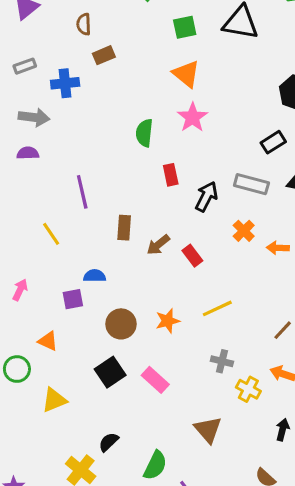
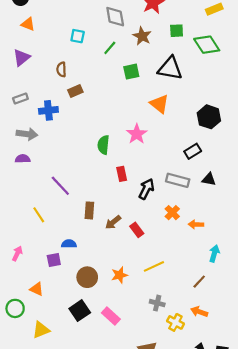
orange triangle: (186, 74) -> (159, 104), moved
purple line: (82, 192) -> (60, 186), turned -30

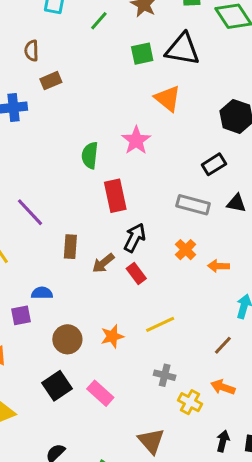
green square: (131, 72) -> (142, 54), moved
red rectangle: (122, 174) -> (115, 196), size x1.5
black arrow: (146, 189) -> (135, 238), moved

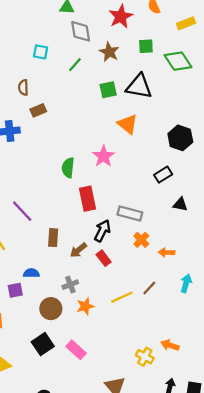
gray rectangle: (193, 205) -> (130, 214), moved
brown line: (223, 345) -> (149, 288), moved
gray cross: (165, 375) -> (70, 285), moved, turned -35

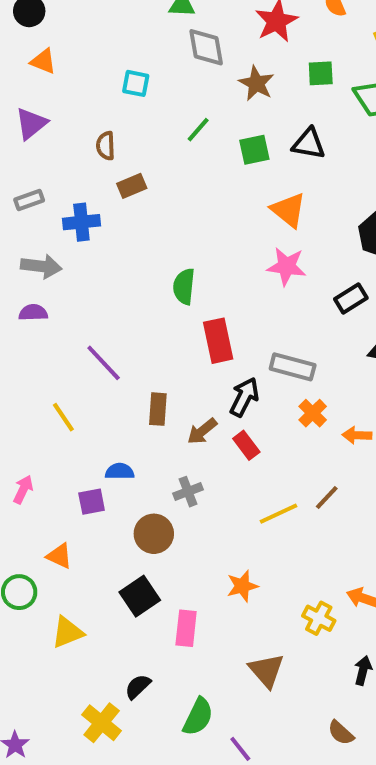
green line: (75, 65) -> (198, 130), moved
black triangle: (139, 86) -> (309, 144), size x0.7
pink star: (104, 156) -> (287, 266), moved, turned -30
orange star: (85, 306) -> (242, 586), moved
pink rectangle: (76, 350) -> (186, 628), moved, turned 54

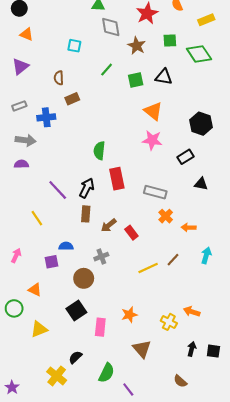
black arrow: (244, 397) -> (87, 188), moved
orange star: (242, 586) -> (129, 315), moved

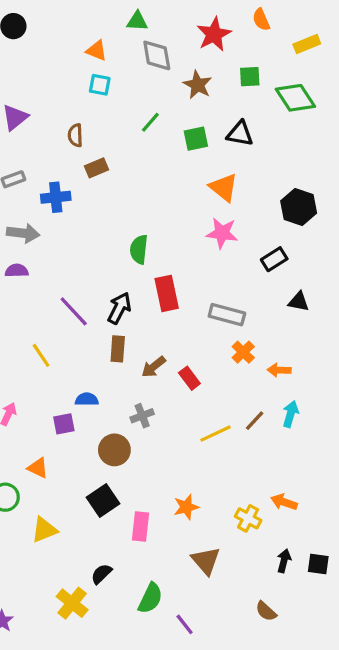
orange triangle: (27, 34) -> (97, 51), moved
cyan arrow: (206, 255) -> (290, 414), moved

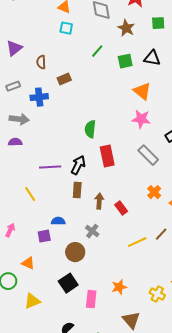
brown semicircle: (75, 135) -> (41, 62), moved
purple line: (74, 311) -> (50, 167), turned -50
gray rectangle: (227, 315) -> (148, 155), moved, turned 30
brown arrow: (154, 367) -> (99, 201), turned 133
gray cross: (142, 416) -> (92, 231), turned -32

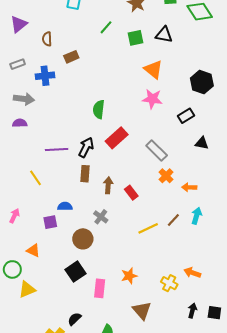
gray rectangle: (148, 155) -> (157, 150), moved
red rectangle: (107, 156) -> (117, 138), turned 60
yellow triangle: (32, 301) -> (27, 289), moved

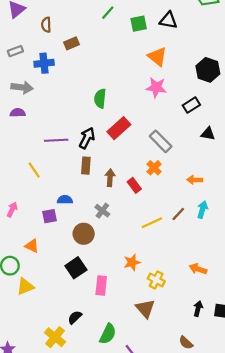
orange cross: (166, 176) -> (154, 168), moved
orange star: (129, 276) -> (132, 262), moved
yellow cross: (169, 283) -> (156, 280), moved

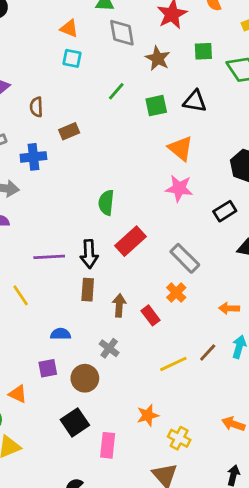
black arrow: (87, 138) -> (89, 254), turned 150
purple square: (50, 216) -> (48, 368), moved

